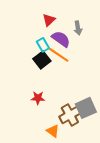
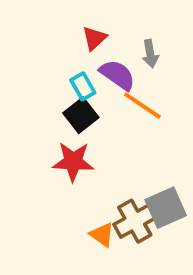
orange line: (59, 55) -> (142, 106), moved
red star: (38, 98) -> (73, 161), moved, size x1.5
orange triangle: (53, 131) -> (102, 235), moved

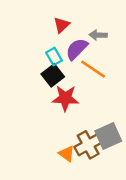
gray arrow: (150, 54) -> (98, 35), turned 102
purple semicircle: (117, 75) -> (77, 49), turned -80
red star: (73, 161) -> (65, 98), moved

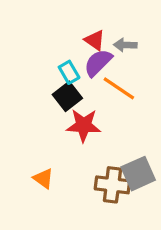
red triangle: (62, 25) -> (95, 40), moved, turned -42
brown cross: (88, 145) -> (112, 185), turned 36
orange triangle: (67, 154) -> (43, 178), moved

